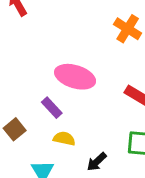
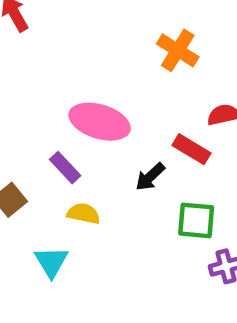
black arrow: (97, 162) -> (150, 177), moved

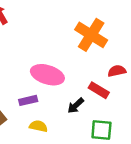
orange cross: (178, 50) -> (91, 35), size x1.4
purple rectangle: (65, 168) -> (28, 100), turned -60

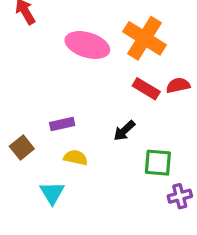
pink ellipse: (47, 75) -> (87, 45), moved
red rectangle: (99, 90) -> (146, 89), moved

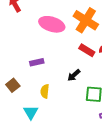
purple rectangle: (62, 124) -> (37, 62), moved
yellow semicircle: (76, 158) -> (45, 91), turned -96

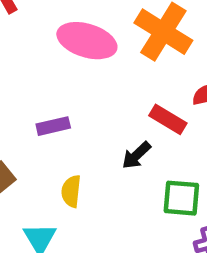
red rectangle: (87, 50) -> (168, 119), moved

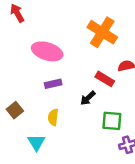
pink ellipse: (87, 41) -> (47, 51), moved
purple rectangle: (53, 126) -> (53, 84), moved

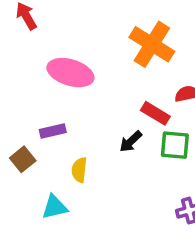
purple rectangle: (53, 84) -> (53, 131), moved
green square: (112, 121) -> (175, 145), moved
cyan triangle: (36, 142) -> (55, 207), turned 48

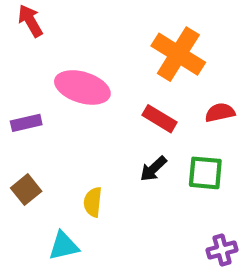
red rectangle: (155, 113) -> (160, 119), moved
purple rectangle: (53, 131) -> (26, 123), moved

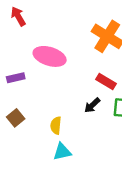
red rectangle: (160, 119) -> (106, 82), moved
cyan triangle: (64, 246) -> (62, 152), moved

